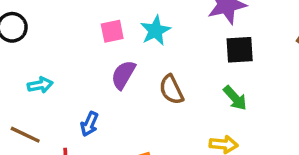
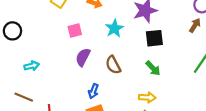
cyan star: (155, 31) -> (114, 28), moved
blue arrow: (89, 124) -> (93, 91), moved

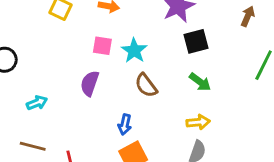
cyan star: (114, 28) -> (134, 51), moved
pink square: (75, 30) -> (102, 46), moved, turned 32
purple semicircle: (83, 57) -> (90, 83), moved

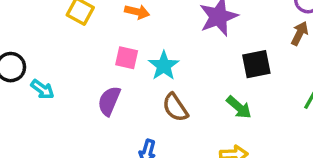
black square: (196, 41) -> (256, 64), moved
cyan arrow: (37, 103) -> (42, 89), moved, turned 54

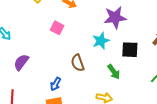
cyan star: (164, 66) -> (101, 41), moved
purple semicircle: (109, 101) -> (21, 62), moved

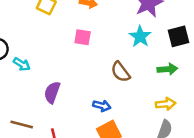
green arrow: (114, 72) -> (167, 69), turned -42
blue arrow: (56, 84) -> (102, 106), turned -88

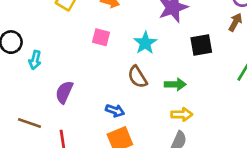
cyan star: (140, 36) -> (145, 43), moved
cyan arrow: (22, 64) -> (35, 60), turned 66
green arrow: (167, 69) -> (175, 84), moved

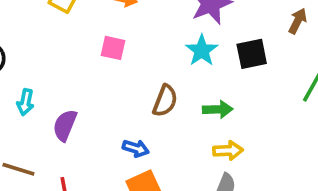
cyan star: (145, 43) -> (202, 51), moved
cyan arrow: (35, 60) -> (25, 102), moved
brown semicircle: (137, 77) -> (165, 101), turned -125

